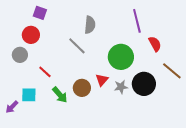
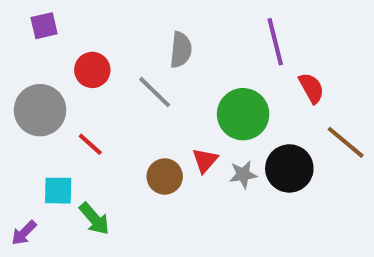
purple square: (40, 13) -> (44, 26), moved, turned -32
red circle: (31, 35) -> (92, 70), moved
gray circle: (20, 55) -> (40, 110), size x1.6
green arrow: (60, 95) -> (94, 219), moved
purple arrow: (12, 107) -> (24, 233), moved

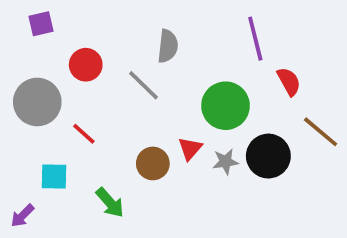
green arrow: (94, 219) -> (110, 203), moved

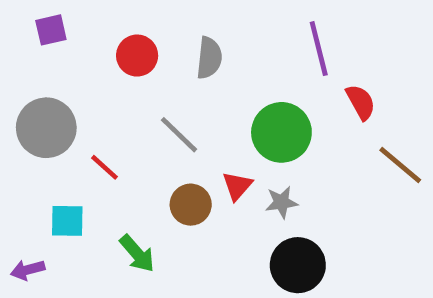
red circle: (86, 65) -> (137, 56), moved
gray line: (143, 85) -> (179, 135), moved
black circle: (268, 156) -> (298, 265), moved
purple arrow: (22, 216) -> (28, 270), turned 30

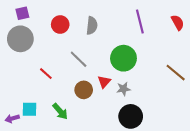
red semicircle: (361, 102) -> (178, 22), moved
gray circle: (46, 128) -> (20, 39), moved
cyan square: (67, 221) -> (30, 109), moved

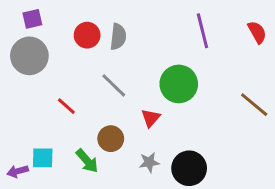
gray semicircle: (92, 26) -> (118, 37), moved
gray star: (123, 89) -> (149, 162), moved
brown circle: (84, 90) -> (111, 139), moved

